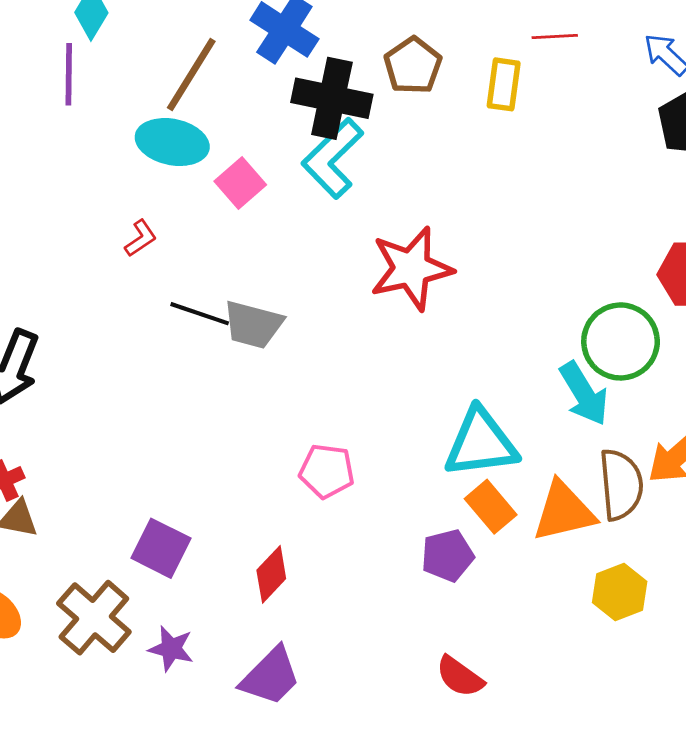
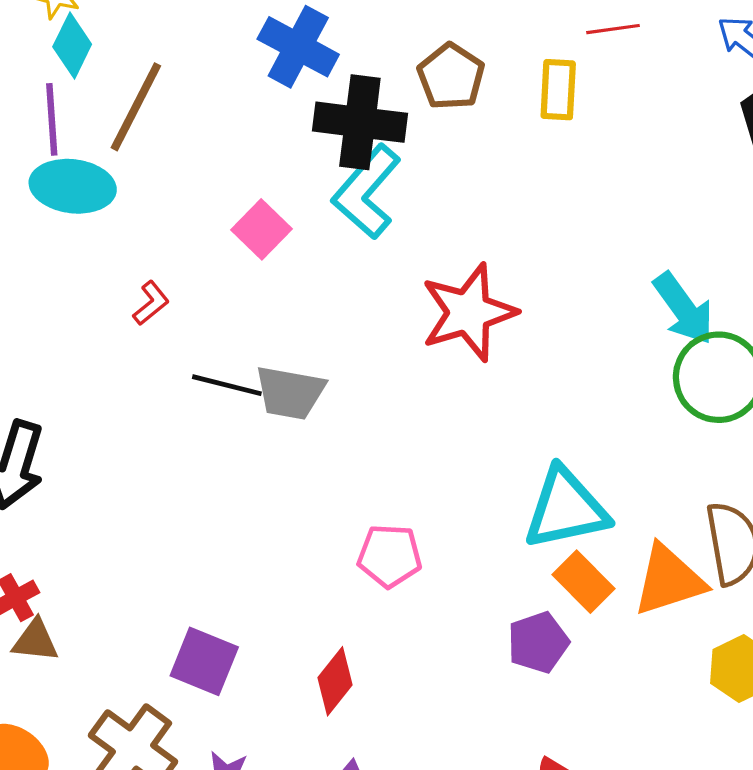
brown line: (191, 74) -> (136, 107), moved
cyan ellipse: (172, 142) -> (73, 186), moved
cyan arrow: (584, 394) -> (684, 309), moved

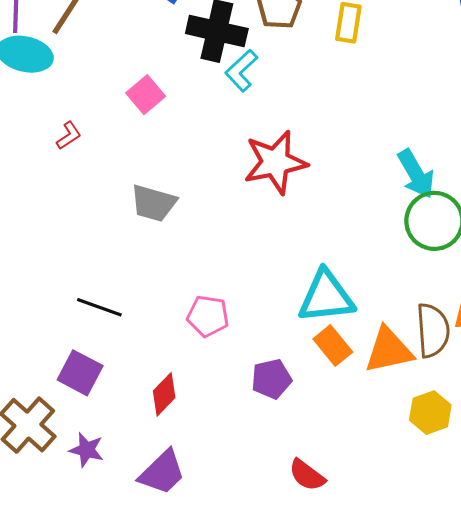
cyan L-shape: (367, 192) -> (241, 71), moved, size x0.7
black line: (227, 385) -> (99, 307), moved
purple pentagon: (538, 642) -> (271, 379), moved

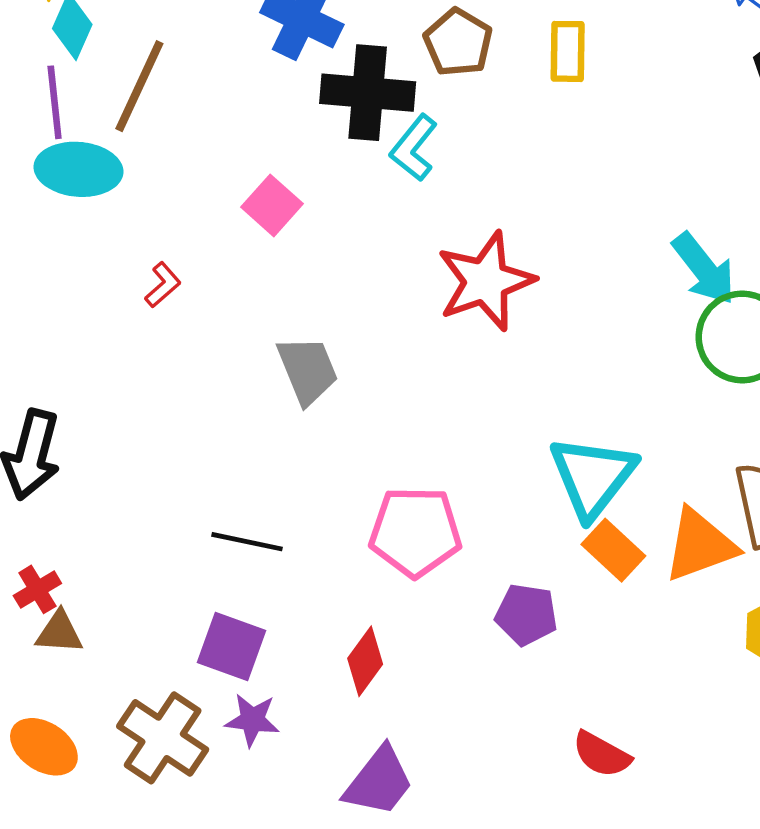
gray trapezoid: (154, 203) -> (308, 370), turned -120
cyan triangle: (326, 297) -> (593, 477), turned -38
pink pentagon: (208, 316) -> (415, 532), size x1.4
purple pentagon: (271, 379) -> (526, 615), turned 30
purple star: (87, 450) -> (252, 720), moved

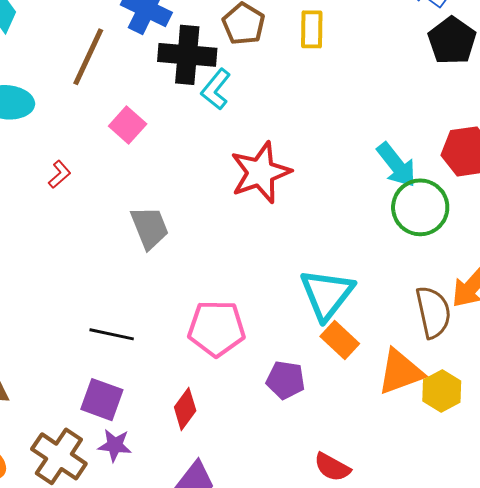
brown line: (139, 86) -> (88, 57), moved
orange triangle: (700, 545) -> (400, 372), moved

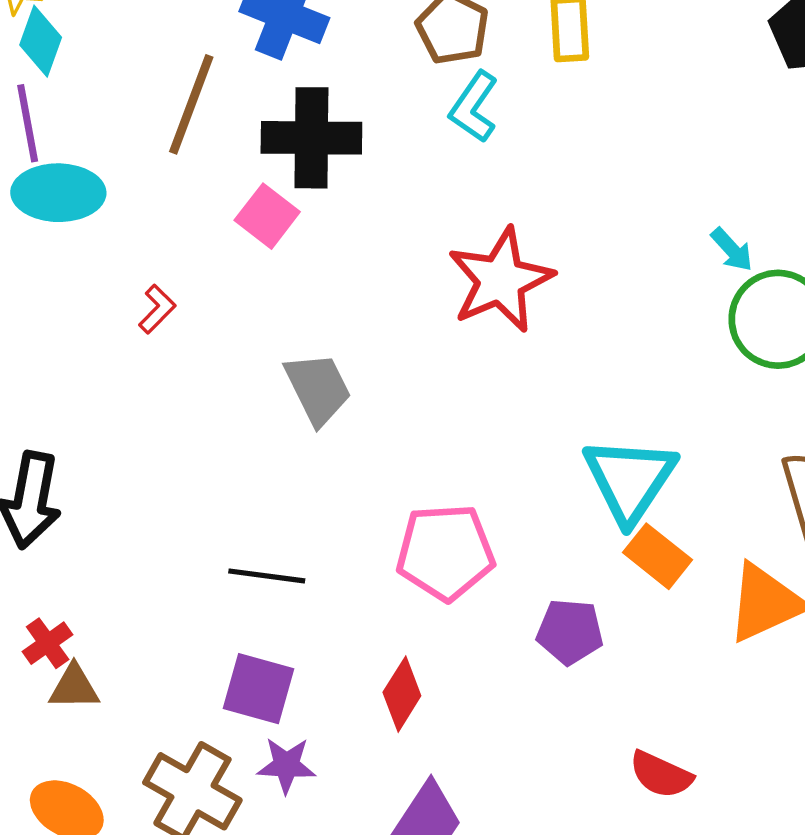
black cross: (187, 55) -> (311, 138), moved
cyan L-shape: (216, 89) -> (474, 107), moved
cyan arrow: (396, 165) -> (732, 250), size x0.6

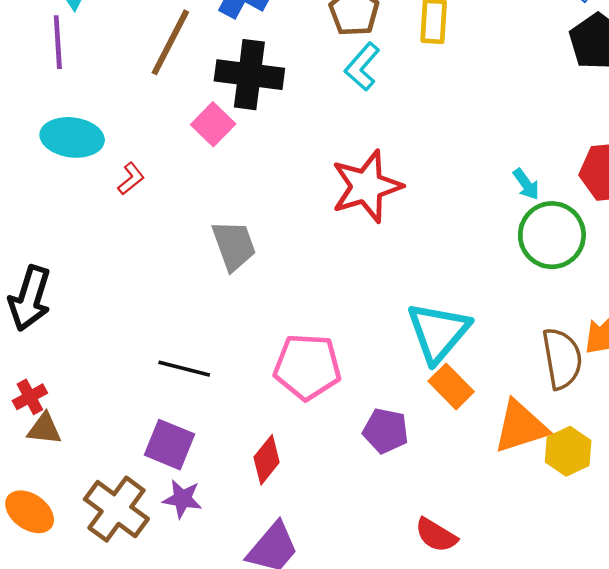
cyan ellipse: (58, 193) -> (72, 137), moved

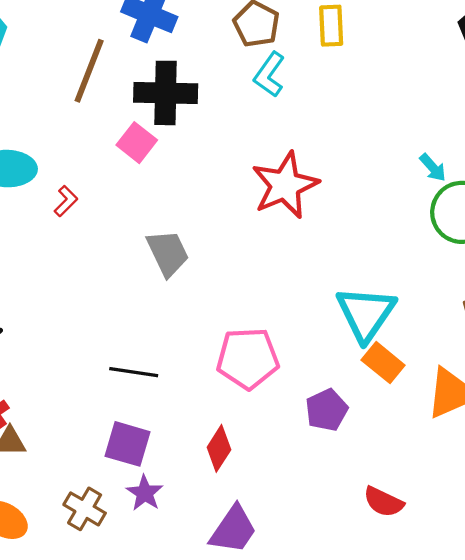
purple pentagon: (386, 431) -> (327, 410), turned -30
purple star: (182, 499) -> (145, 493), turned 30
brown cross: (116, 509) -> (85, 509), size x0.7

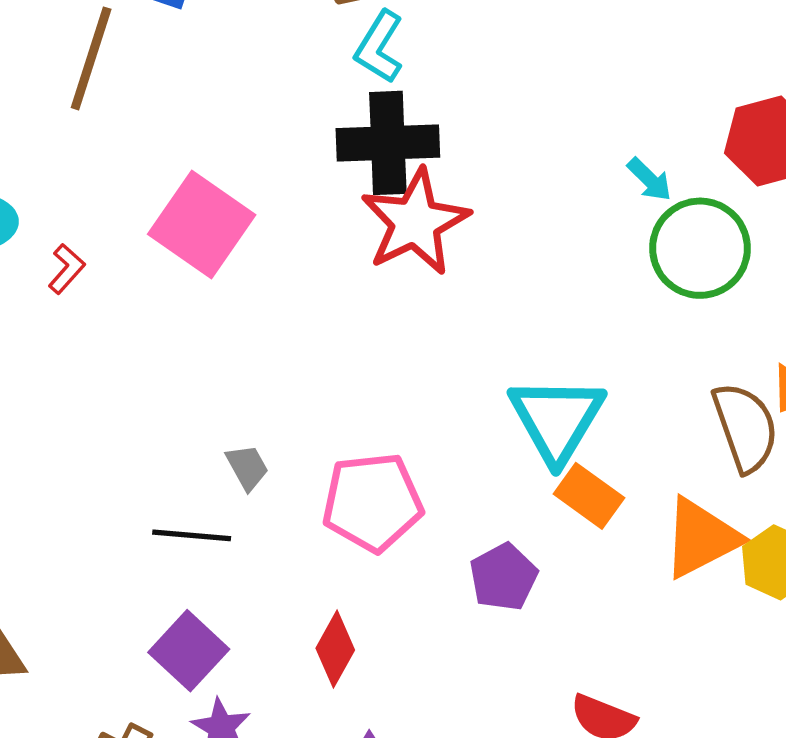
black cross: (166, 93) -> (388, 143), moved
pink square: (137, 143) -> (202, 225), moved, size x1.6
gray trapezoid: (168, 253) -> (247, 467), moved, size x0.6
purple square: (127, 444) -> (189, 651), turned 30

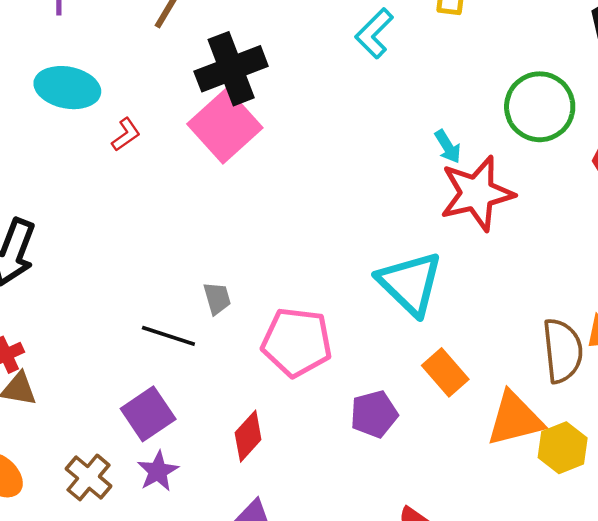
black cross: (388, 143) -> (231, 69), moved, turned -32
cyan arrow: (649, 179) -> (448, 147), moved
red star: (415, 222) -> (477, 193), moved
green circle: (700, 248) -> (540, 107), moved
cyan triangle: (557, 419) -> (410, 283), moved, turned -30

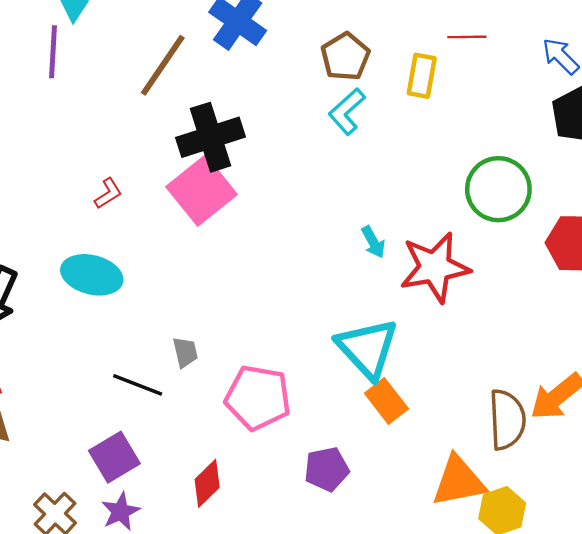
cyan ellipse: (67, 88) -> (92, 275), moved
cyan arrow: (448, 147) -> (373, 242), moved
orange rectangle: (445, 372) -> (386, 401), moved

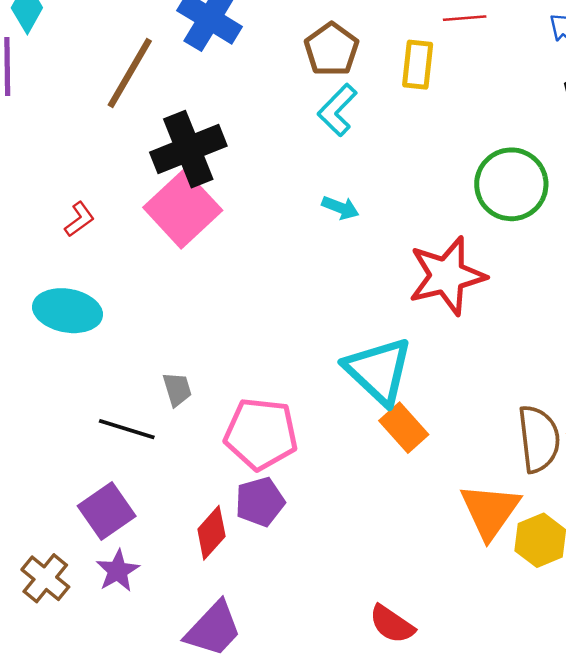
cyan arrow: (373, 242) -> (340, 208), moved, turned -36
purple pentagon: (327, 469) -> (260, 502), moved
orange triangle: (459, 481) -> (490, 511), turned -40

